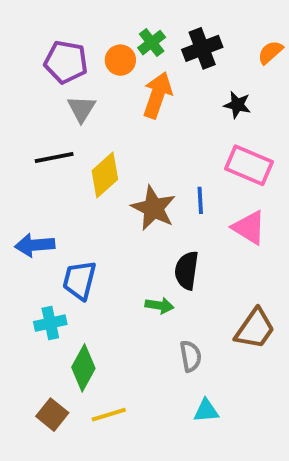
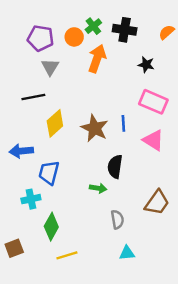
black cross: (202, 48) -> (125, 30), turned 30
yellow diamond: (105, 175) -> (55, 123), moved
brown square: (52, 415) -> (14, 248), moved, turned 30

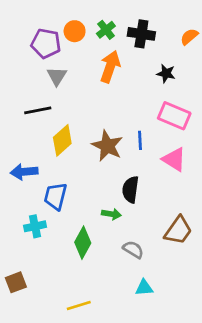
orange circle: (74, 37) -> (75, 31), moved
gray semicircle: (117, 219) -> (133, 250), turned -48
green diamond: (51, 227) -> (83, 243), moved
yellow line: (67, 255) -> (79, 305), moved

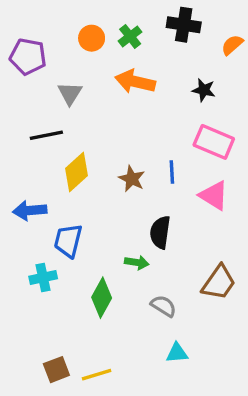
black cross: (141, 34) -> (184, 25), moved
purple pentagon: (46, 43) -> (28, 57), moved
orange arrow: (110, 67) -> (135, 82), turned -96
brown star: (107, 146) -> (132, 179), size x0.7
brown square: (16, 282) -> (56, 370), moved

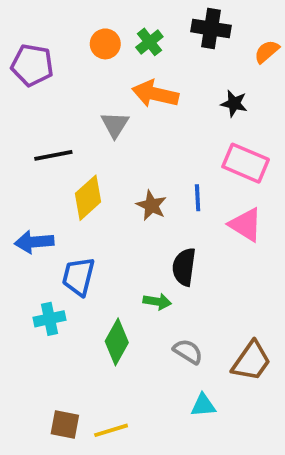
gray triangle: (70, 93) -> (115, 125), moved
brown trapezoid: (219, 283) -> (251, 361), moved
brown square: (56, 370) -> (65, 425), turned 32

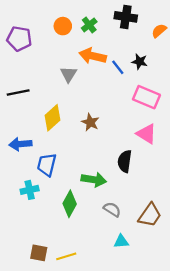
black line: (53, 155) -> (18, 93), moved
blue line: (198, 198) -> (118, 67), moved, turned -35
black semicircle: (184, 267) -> (125, 161), moved
green arrow: (157, 302) -> (94, 180), size x1.5

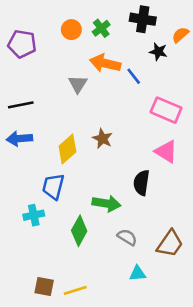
black star: (140, 62) -> (158, 52), moved
yellow diamond: (52, 118) -> (67, 149), moved
blue arrow: (20, 144) -> (19, 139), moved

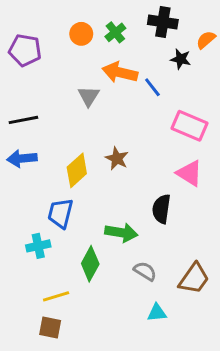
yellow line: (75, 290) -> (56, 296), moved

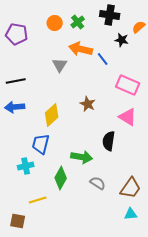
brown star: (117, 158) -> (88, 104), moved
cyan triangle: (157, 313) -> (131, 214), moved
brown square: (50, 328) -> (18, 221), moved

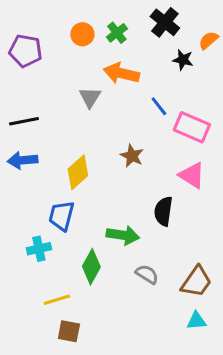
black cross: (110, 15) -> (165, 22), turned 30
blue line: (103, 59) -> (159, 106), moved
brown square: (18, 221) -> (69, 331), moved

